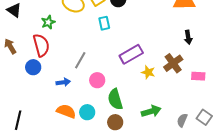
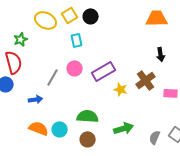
pink circle: (97, 80) -> (75, 68), moved
green semicircle: (115, 99) -> (88, 116), turned 110

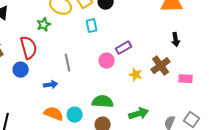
green star: (21, 39) -> (44, 25), moved
pink circle: (75, 68) -> (107, 61), moved
purple rectangle: (104, 71) -> (124, 48), moved, size x0.7
gray line: (53, 77) -> (68, 63), turned -42

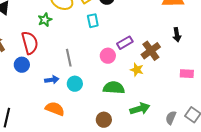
brown cross: (161, 66) -> (151, 51), moved
green semicircle: (103, 102) -> (114, 88), moved
cyan circle: (75, 115) -> (75, 84), moved

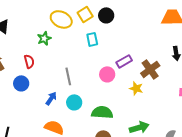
red semicircle: (30, 43) -> (29, 61), size x0.6
blue arrow: (52, 80) -> (51, 98), turned -48
green semicircle: (114, 88) -> (102, 112), moved

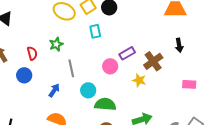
green star: (44, 38) -> (56, 44), moved
cyan circle: (74, 102) -> (88, 90), moved

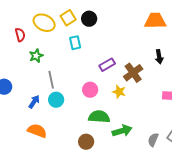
red semicircle: (32, 53) -> (20, 35), moved
pink circle: (110, 66) -> (90, 90), moved
cyan circle: (88, 90) -> (56, 100), moved
green semicircle: (105, 104) -> (99, 117), moved

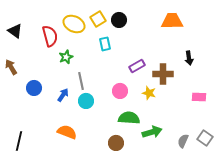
orange trapezoid: (155, 21) -> (172, 21), moved
red semicircle: (20, 35) -> (50, 36), size x1.5
brown cross: (133, 73) -> (163, 74), turned 36
blue arrow: (34, 102) -> (63, 95), moved

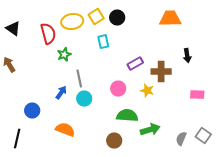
yellow ellipse: (74, 24) -> (72, 22), turned -35
blue circle: (34, 88) -> (32, 111), moved

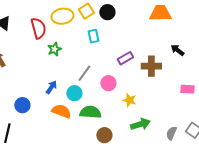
black arrow: (187, 56) -> (177, 50), turned 136
gray line: (79, 79) -> (84, 73), moved, turned 48
yellow star: (147, 91) -> (129, 100), moved
green semicircle: (127, 116) -> (90, 112), moved
orange semicircle: (65, 130) -> (61, 111), moved

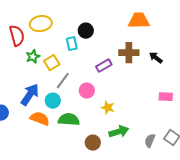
yellow square: (86, 11) -> (52, 63), moved
black circle: (107, 12) -> (86, 31), moved
brown cross: (151, 66) -> (129, 53), moved
blue arrow: (51, 87) -> (30, 95), size x1.6
brown circle: (104, 135) -> (93, 143), moved

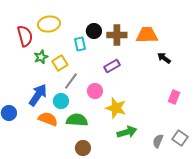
orange trapezoid: (139, 21) -> (147, 35), moved
brown cross: (129, 53) -> (117, 35), moved
pink rectangle: (166, 97) -> (174, 97), turned -72
yellow star: (108, 108) -> (116, 108), size x1.5
brown circle: (93, 143) -> (83, 148), moved

